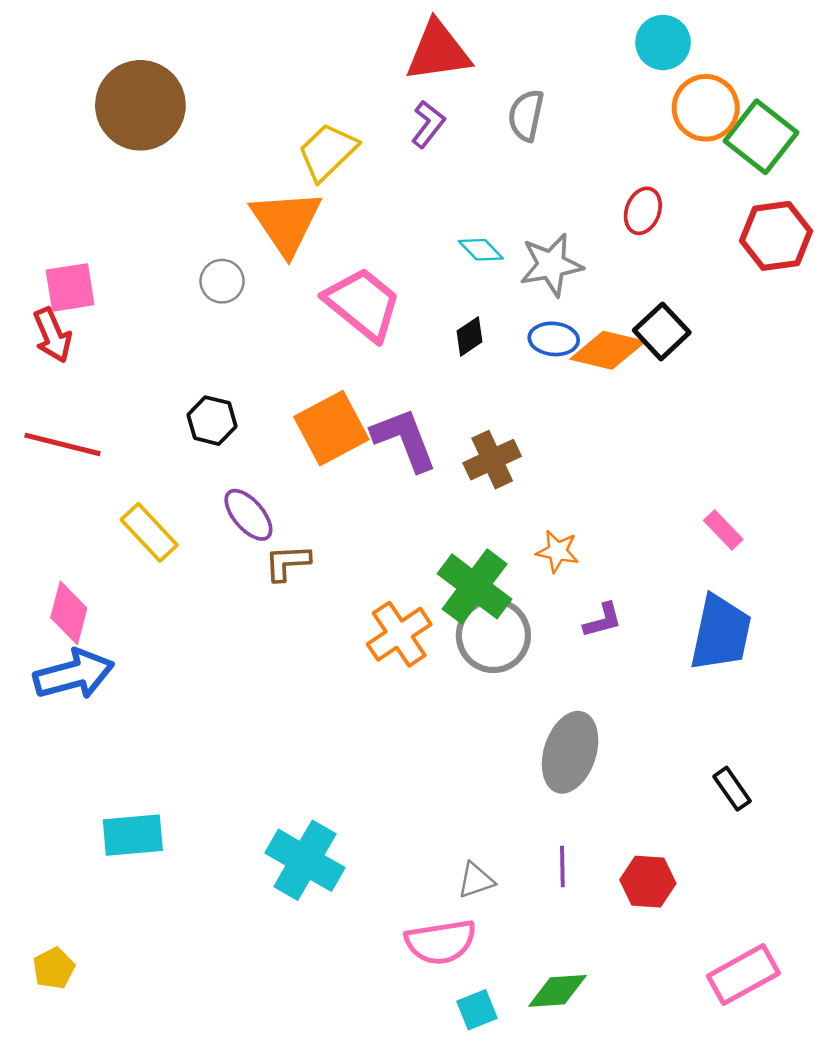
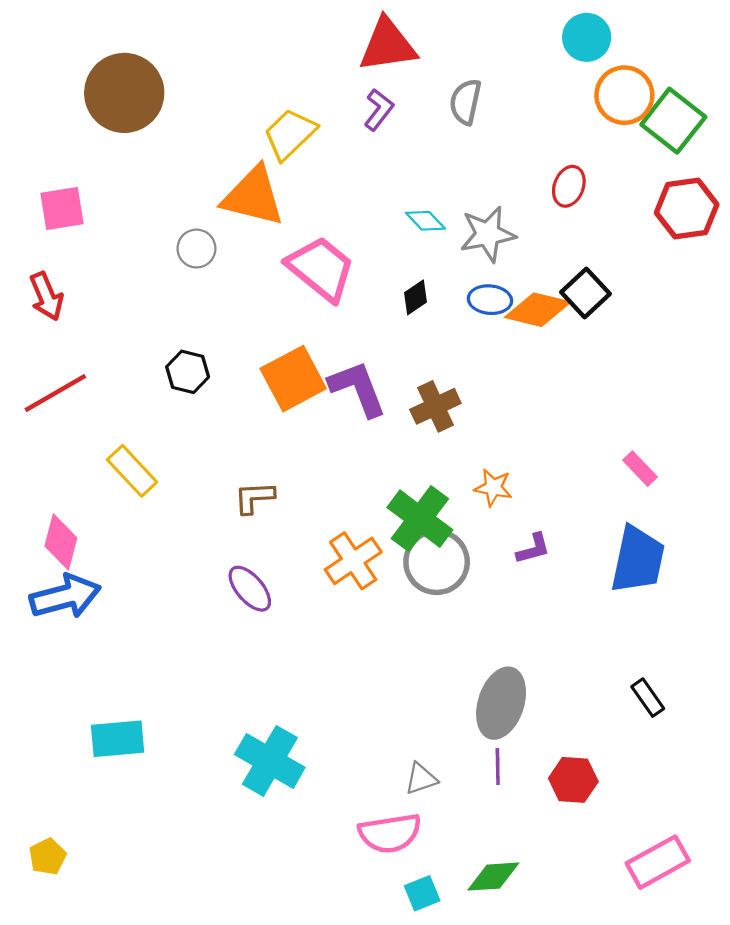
orange triangle: (286, 222) -> (253, 196), turned -42
pink square: (70, 287) -> (62, 209), moved
red line: (63, 444) -> (55, 393), turned -44
purple ellipse: (248, 515) -> (250, 589), moved
gray ellipse: (570, 752) -> (501, 703), moved

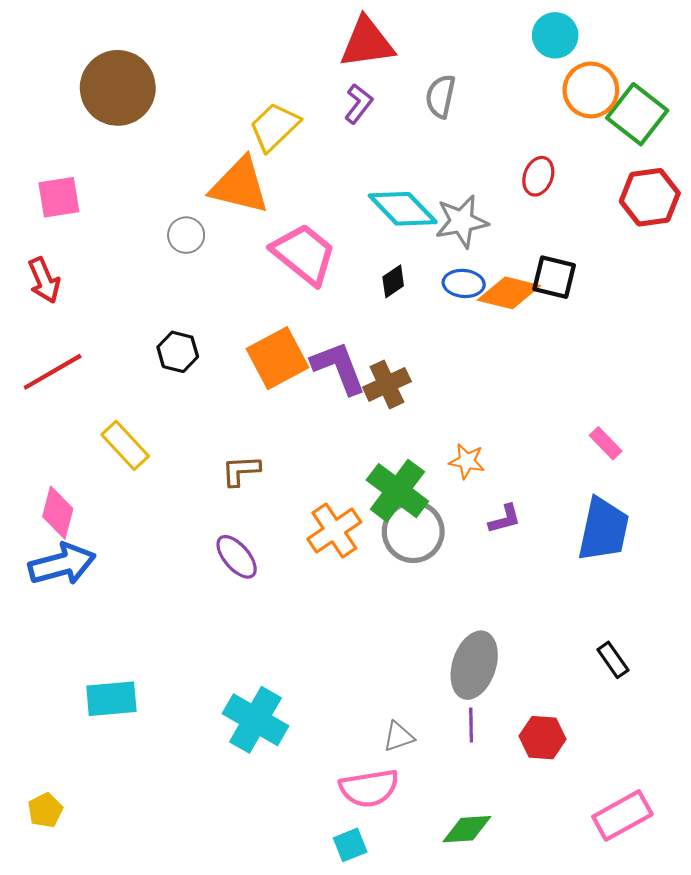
cyan diamond: (425, 221) -> (403, 209), size x1.8
black square: (586, 293) -> (554, 277), turned -33
brown cross: (435, 406) -> (387, 384), moved
cyan square: (422, 893) -> (350, 845), moved

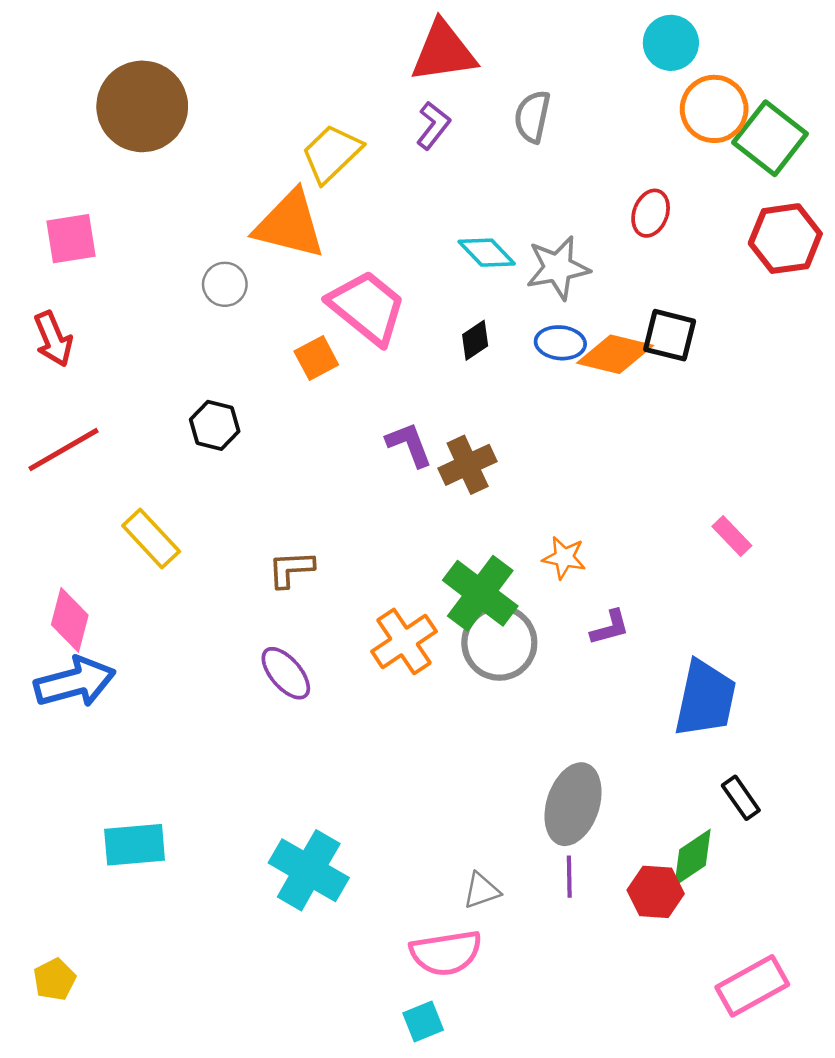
cyan diamond: (403, 209) -> (487, 253), size x0.7
orange square: (278, 358) -> (316, 358), moved, size x0.6
purple L-shape: (339, 368) -> (409, 444), size x0.7
blue trapezoid: (604, 529) -> (705, 699), moved
green diamond: (467, 829) -> (693, 858), moved, turned -30

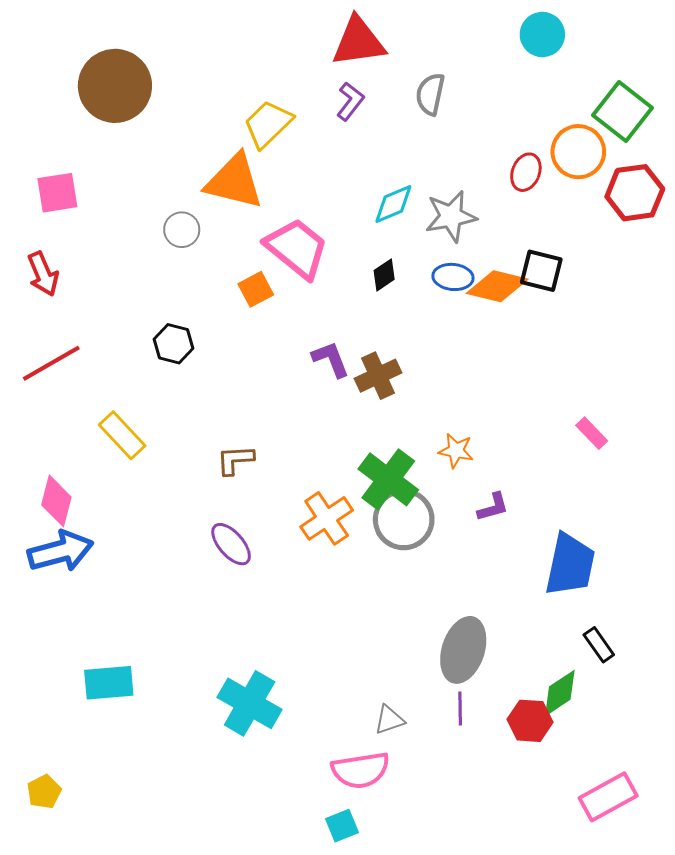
orange circle: (714, 109) -> (578, 152), moved
cyan diamond: (487, 253) -> (393, 204), turned -69

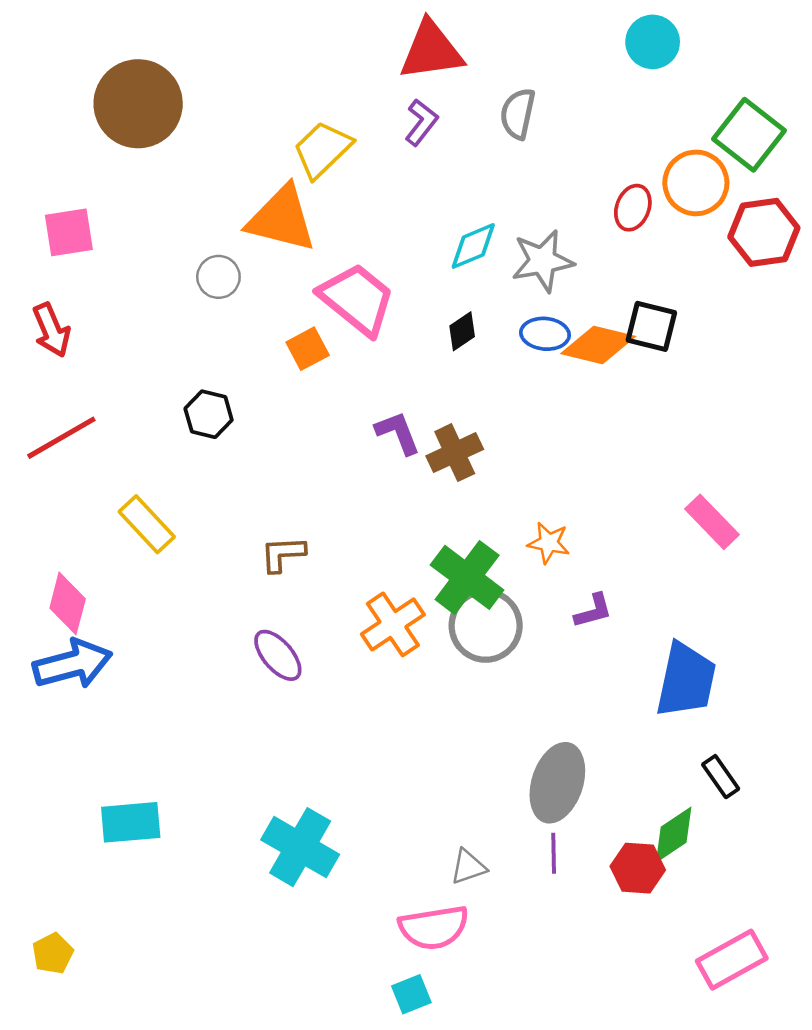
pink rectangle: (592, 433) -> (712, 522), size x1.4

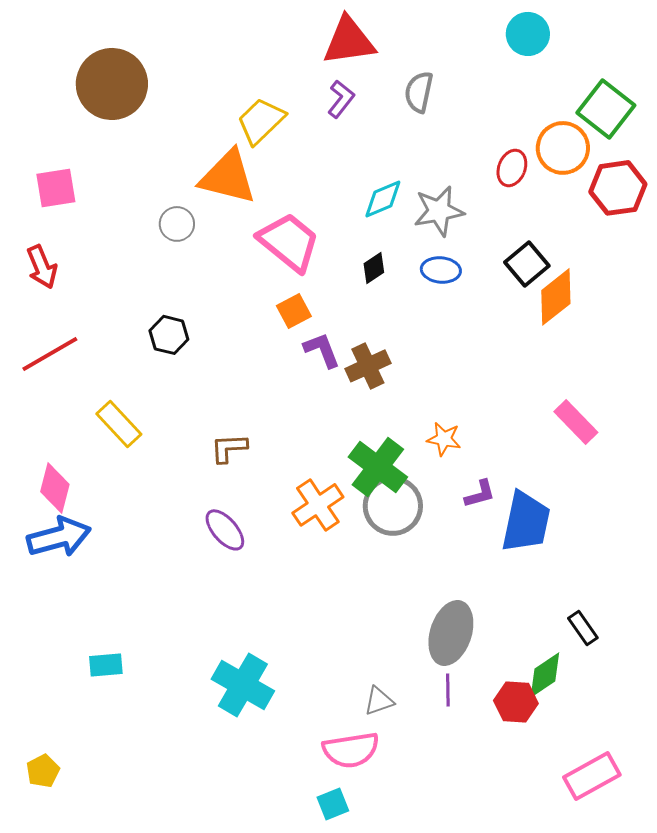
black square: (651, 326) -> (527, 264), turned 36
orange diamond: (598, 345) -> (556, 297), moved, turned -52
orange square: (308, 349) -> (294, 311), moved
blue trapezoid: (686, 680) -> (526, 522), moved
cyan rectangle: (131, 822) -> (106, 665), size x0.7

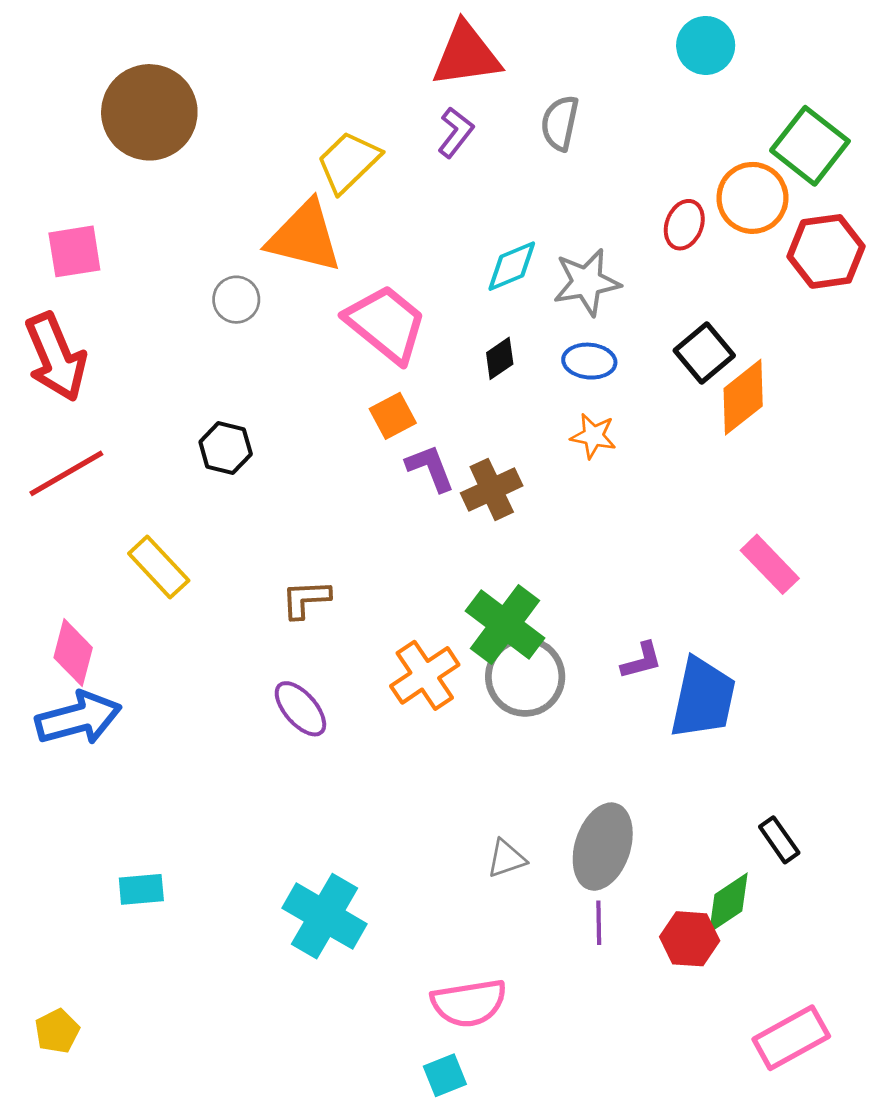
red arrow: (42, 267) -> (56, 357), size x1.5
orange star: (444, 439) -> (593, 436), moved
gray triangle: (379, 701) -> (506, 859), moved

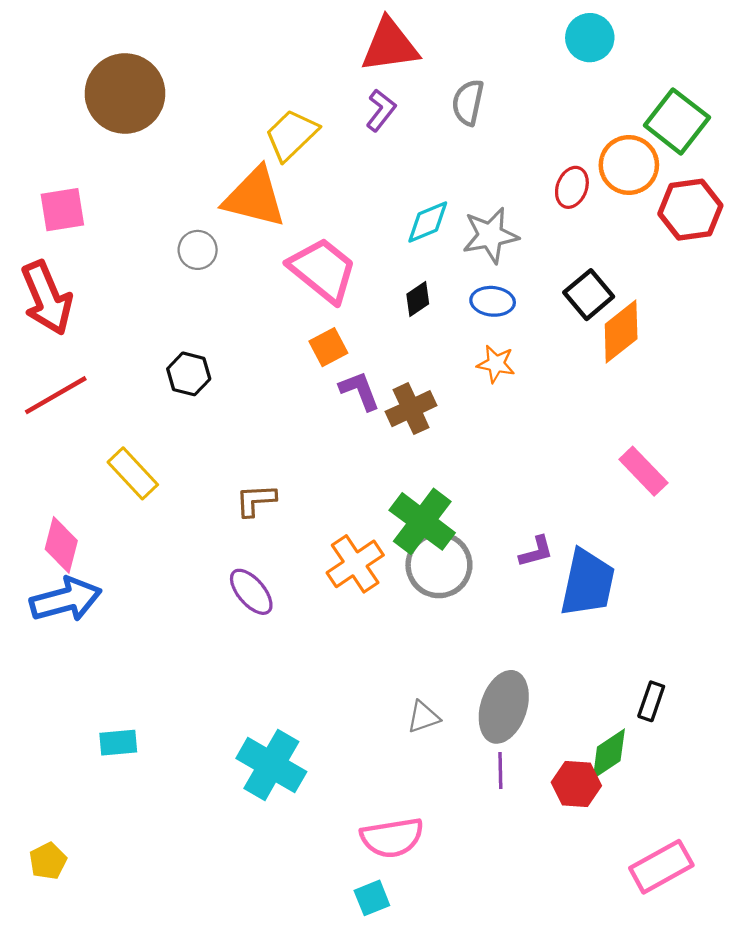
black rectangle: (779, 840) -> (651, 701), turned 54

